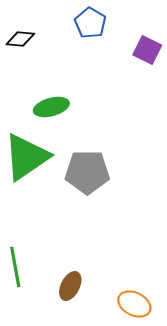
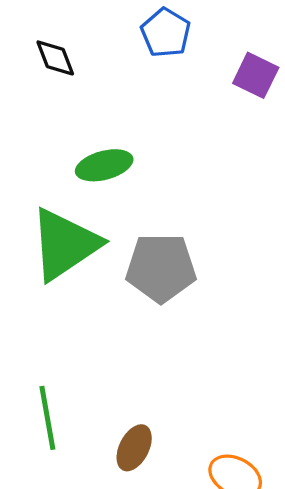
black diamond: (20, 39) -> (55, 58), turned 64

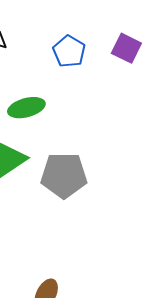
blue pentagon: (166, 33) -> (69, 51), moved

